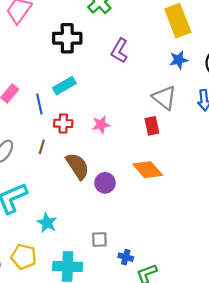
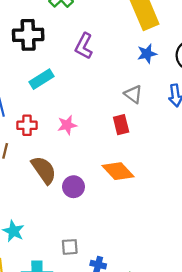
cyan rectangle: (64, 86) -> (41, 79), moved
gray triangle: (164, 98) -> (133, 94), size x0.7

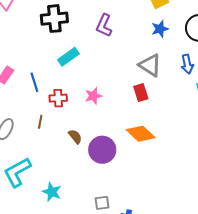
gray triangle: (133, 94) -> (150, 65), size x1.4
brown semicircle: (44, 170) -> (75, 137), size x0.6
purple circle: (73, 187) -> (102, 150), size x1.4

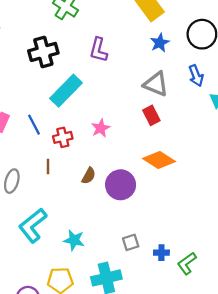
cyan rectangle: (68, 57) -> (66, 91), size x1.4
brown semicircle: (75, 137) -> (89, 176), turned 77

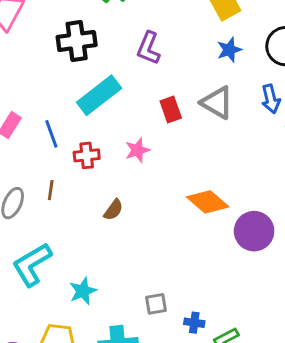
red rectangle: (151, 115) -> (171, 110), moved
brown line: (48, 166) -> (51, 190), moved
purple circle: (121, 185) -> (254, 231), moved
cyan star: (74, 240) -> (83, 291), turned 30

